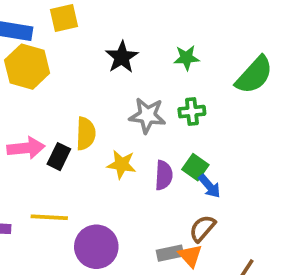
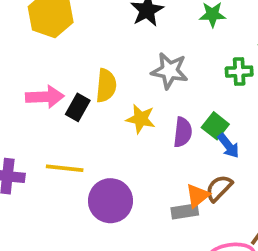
green cross: (192, 112) -> (239, 72), moved
orange triangle: (190, 256) -> (198, 196), moved, turned 30

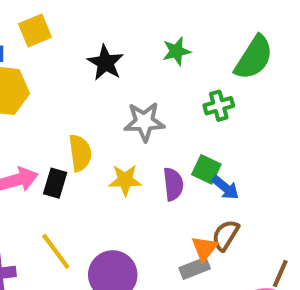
yellow line: (65, 168) -> (56, 251), turned 60

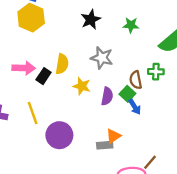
green cross: (219, 106) -> (156, 72), moved
brown semicircle: (225, 235) -> (136, 80), moved, turned -60

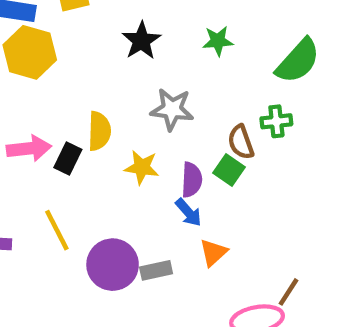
blue arrow: (135, 107) -> (188, 212), moved
gray rectangle: (105, 145) -> (156, 270), moved

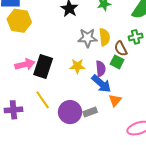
yellow semicircle: (99, 131) -> (104, 37), moved
black rectangle: (68, 158) -> (43, 67), size x1.6
blue arrow: (188, 212) -> (101, 84), size x1.5

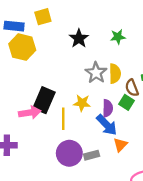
gray star: (87, 38) -> (96, 73), turned 30
pink arrow: (25, 64) -> (30, 113), moved
yellow line: (43, 100) -> (63, 119), moved, turned 30

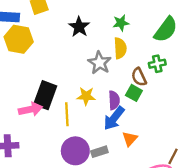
yellow semicircle: (115, 74) -> (120, 48), moved
blue arrow: (107, 125) -> (114, 118), turned 85

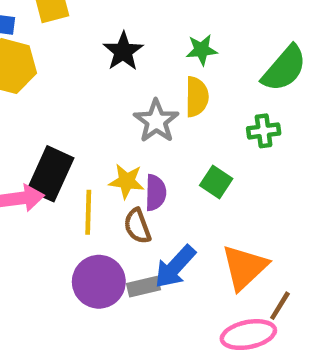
brown semicircle: (139, 77) -> (137, 226), moved
purple semicircle: (114, 100) -> (156, 193), moved
blue arrow: (114, 118) -> (175, 267), moved
orange triangle: (130, 139) -> (244, 267), moved, size x1.6

